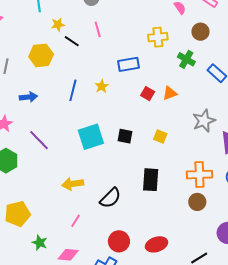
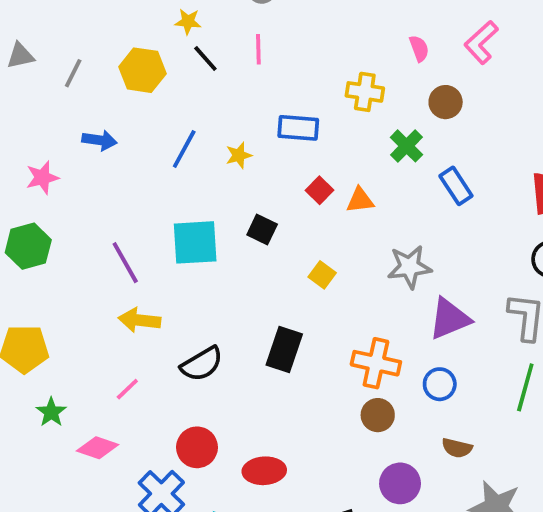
black square: (125, 136) -> (262, 230), moved
purple line: (39, 140) -> (125, 263), moved
brown circle: (197, 202) -> (378, 415), moved

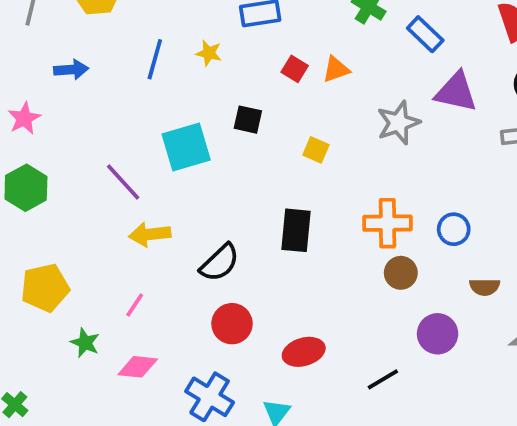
yellow star: (239, 155) -> (209, 53), turned -30
purple triangle: (449, 319) -> (456, 92), moved, turned 48
pink line: (127, 389) -> (135, 305), moved
red circle: (197, 447) -> (232, 324), moved

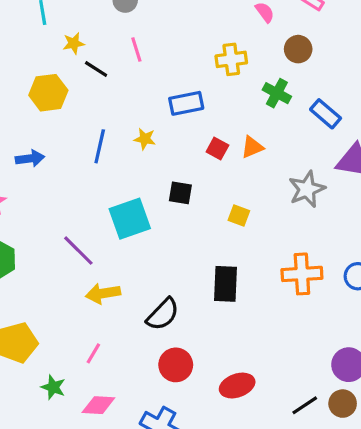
brown circle: (401, 273) -> (343, 404), moved

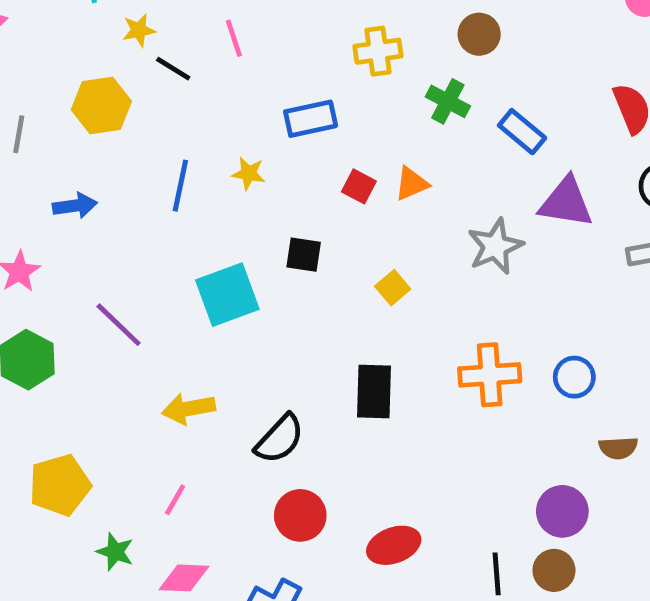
yellow square: (239, 215) -> (393, 288), turned 30
purple line: (78, 251) -> (119, 325), moved
black line: (305, 405) -> (497, 574), turned -60

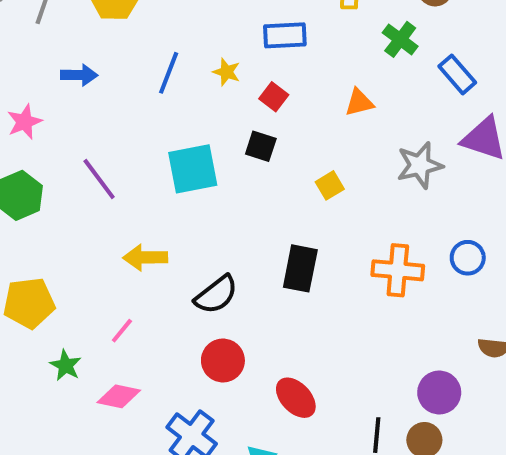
red square: (359, 186) -> (274, 97), moved
blue circle: (574, 377) -> (468, 258), moved
red ellipse: (394, 545) -> (296, 398), turned 57

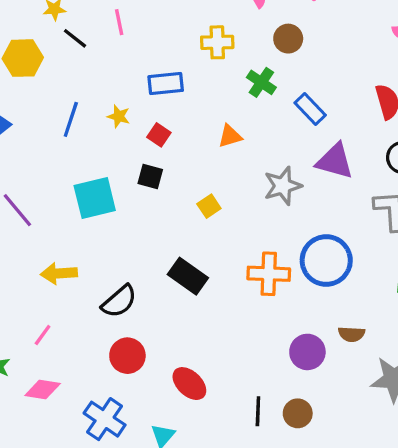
blue circle: (468, 258) -> (326, 261), size x1.8
black rectangle: (300, 268) -> (188, 276), turned -63
purple circle: (439, 392) -> (307, 352), moved

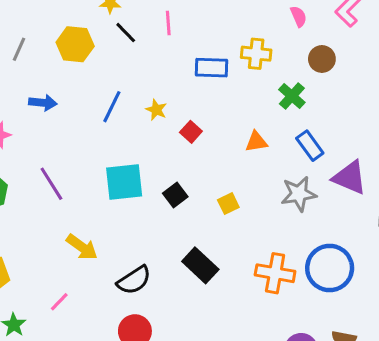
blue rectangle: (166, 84) -> (211, 68), moved
blue rectangle: (310, 109) -> (310, 146), moved
black square: (150, 177) -> (175, 195), moved, turned 30
yellow arrow: (59, 273) -> (82, 247), turned -148

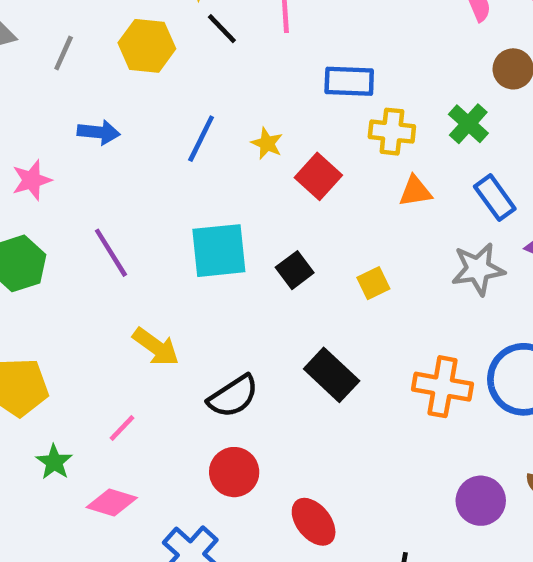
yellow cross: (256, 54) -> (392, 132), moved
red square: (191, 132) -> (318, 176), size x1.4

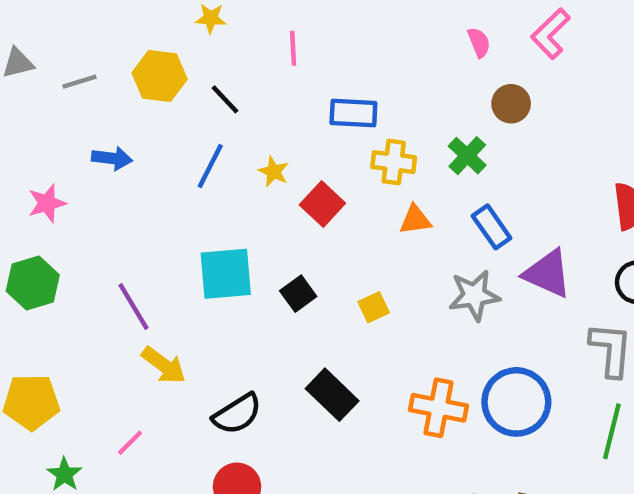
black line: (222, 29) -> (225, 99), moved
gray line: (64, 53) -> (80, 82), turned 48
purple line: (111, 253) -> (133, 306), moved

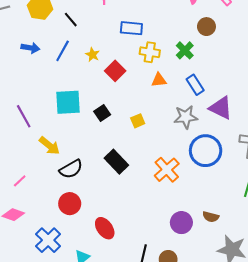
blue arrow: (112, 158) -> (30, 48), moved
yellow arrow: (164, 365) -> (49, 146), moved
blue circle: (516, 402) -> (206, 151), moved
orange cross: (438, 408) -> (167, 170), turned 35

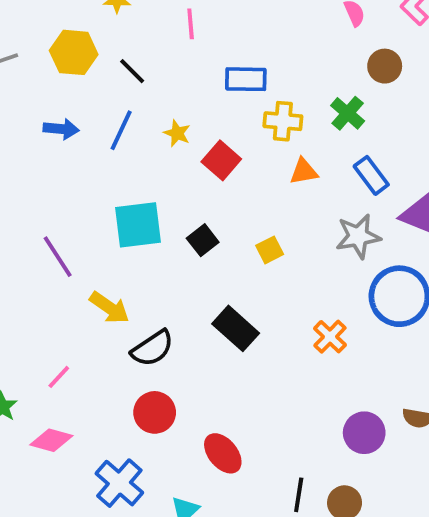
orange cross: (167, 170) -> (330, 337), size x0.7

